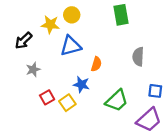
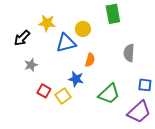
yellow circle: (72, 15) -> (83, 29), moved
red square: (47, 97) -> (44, 91), turned -32

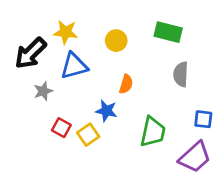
green rectangle: (113, 14) -> (168, 32), moved, turned -66
black arrow: (22, 38) -> (30, 53), size x1.4
blue triangle: (66, 43) -> (74, 66), moved
green trapezoid: (109, 94) -> (153, 132), turned -35

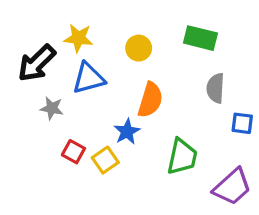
orange semicircle: (126, 84) -> (150, 100), size x1.5
gray star: (43, 91) -> (52, 108), turned 30
blue star: (106, 111) -> (127, 132), turned 30
blue square: (203, 119) -> (242, 123), moved

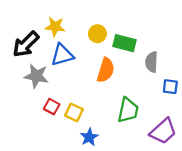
green rectangle: (200, 38) -> (124, 43), moved
gray star: (52, 108) -> (36, 76), size x1.5
blue star: (127, 132) -> (89, 137), moved
yellow square: (105, 160) -> (74, 112), turned -30

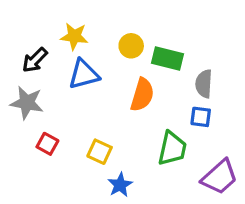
black arrow: (26, 44) -> (35, 60), size x0.7
gray star: (36, 76) -> (27, 103), moved
blue square: (170, 87) -> (201, 117), moved
red square: (52, 107) -> (47, 144), moved

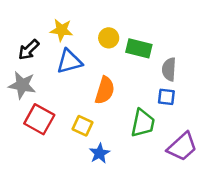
orange semicircle: (142, 95) -> (105, 90), moved
red square: (47, 144) -> (39, 119), size x1.6

